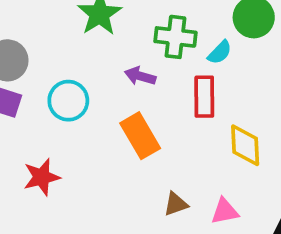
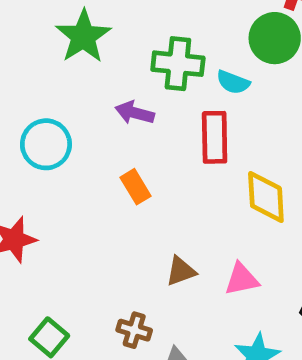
cyan semicircle: (220, 52) -> (233, 82), turned 68
orange rectangle: (140, 136) -> (136, 187), size x0.6

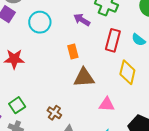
cyan semicircle: (233, 82) -> (139, 40), moved
brown triangle: (181, 271) -> (84, 78), moved, size x1.5

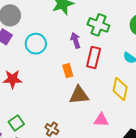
purple arrow: (82, 20) -> (75, 40), turned 42
red rectangle: (113, 40) -> (94, 58), moved

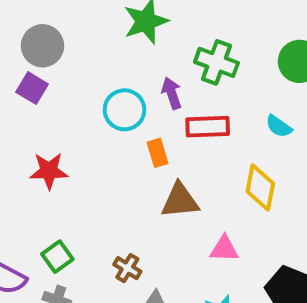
cyan circle: (36, 44) -> (125, 110), moved
red rectangle: (94, 58) -> (208, 127), turned 75

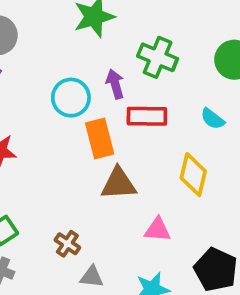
orange rectangle: (157, 153) -> (100, 139), size x1.5

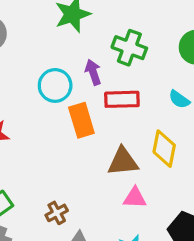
brown triangle: (119, 184) -> (123, 162), moved
brown cross: (67, 244) -> (57, 213), turned 30

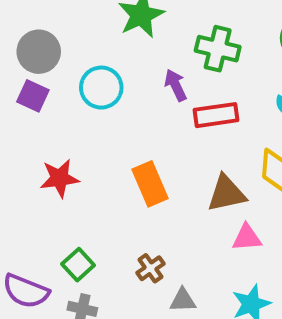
cyan circle: (55, 85) -> (101, 88), moved
orange rectangle: (81, 120) -> (150, 184), moved

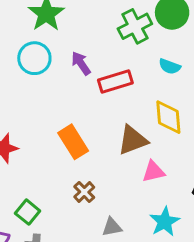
green cross: (218, 49) -> (135, 26), moved, turned -32
cyan circle: (101, 88) -> (34, 58), moved
brown cross: (150, 268) -> (84, 192), moved

